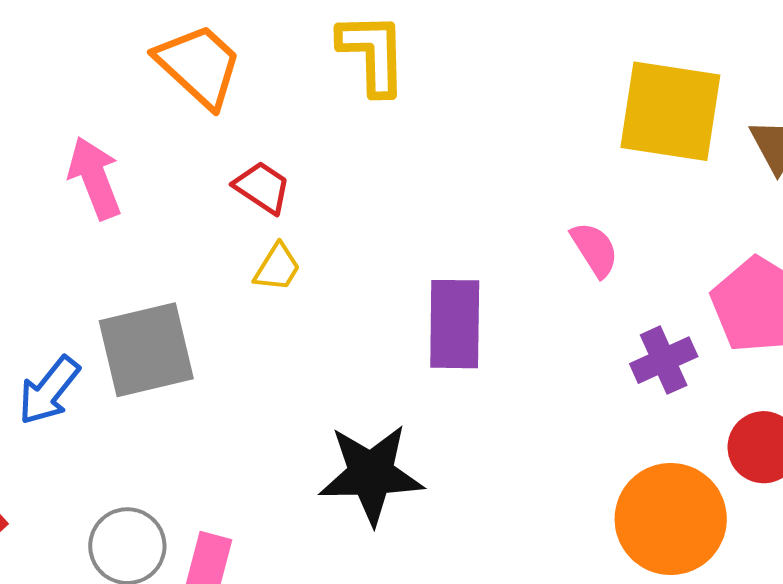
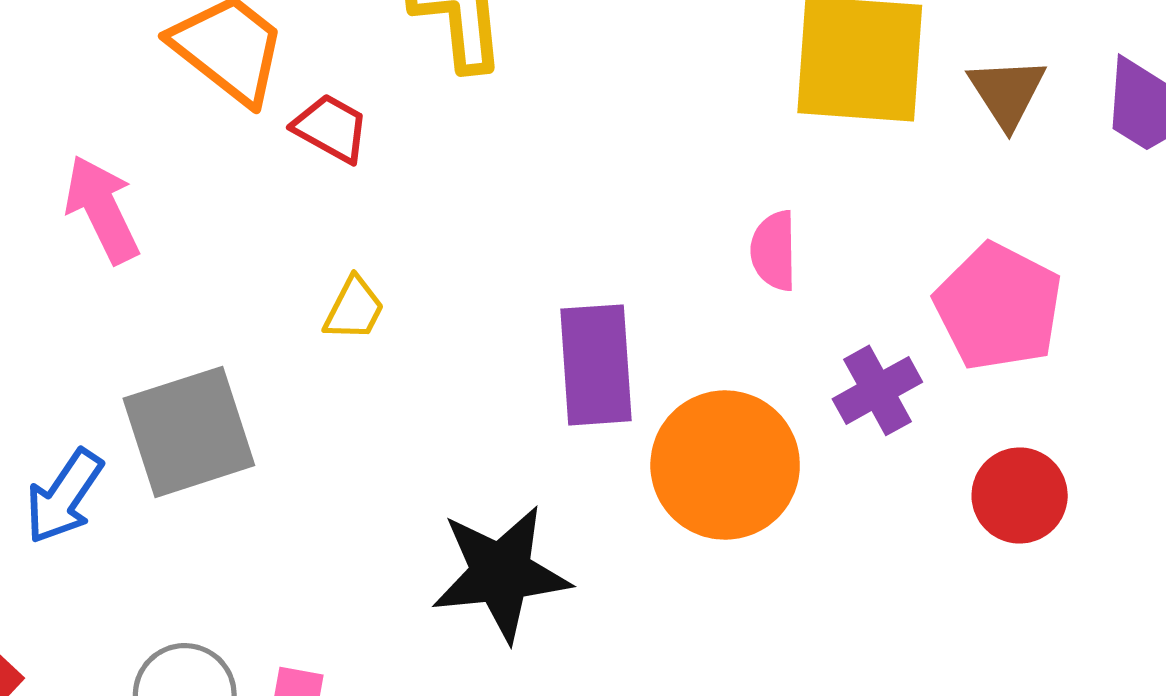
red trapezoid: (262, 187) -> (331, 128), moved
pink semicircle: (595, 249) -> (774, 251), turned -144
orange circle: (671, 519) -> (725, 465), moved

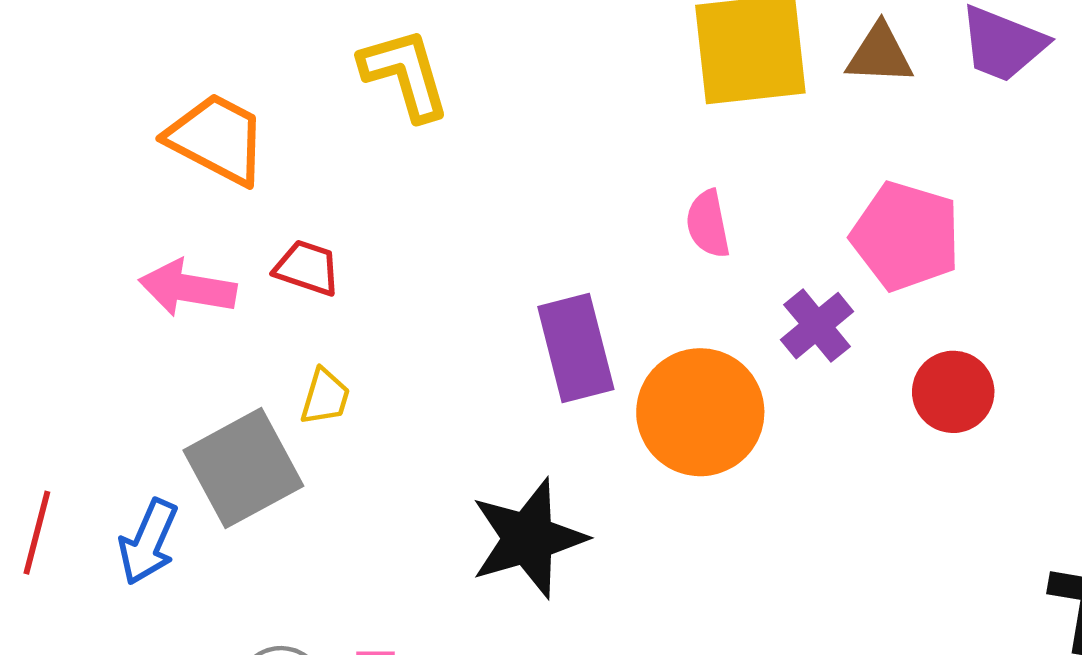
brown triangle: (1007, 92) -> (880, 54), turned -44
red trapezoid: (331, 128) -> (307, 268), moved
pink arrow: (102, 209) -> (188, 288), moved, turned -44
yellow trapezoid: (354, 309) -> (325, 397), moved

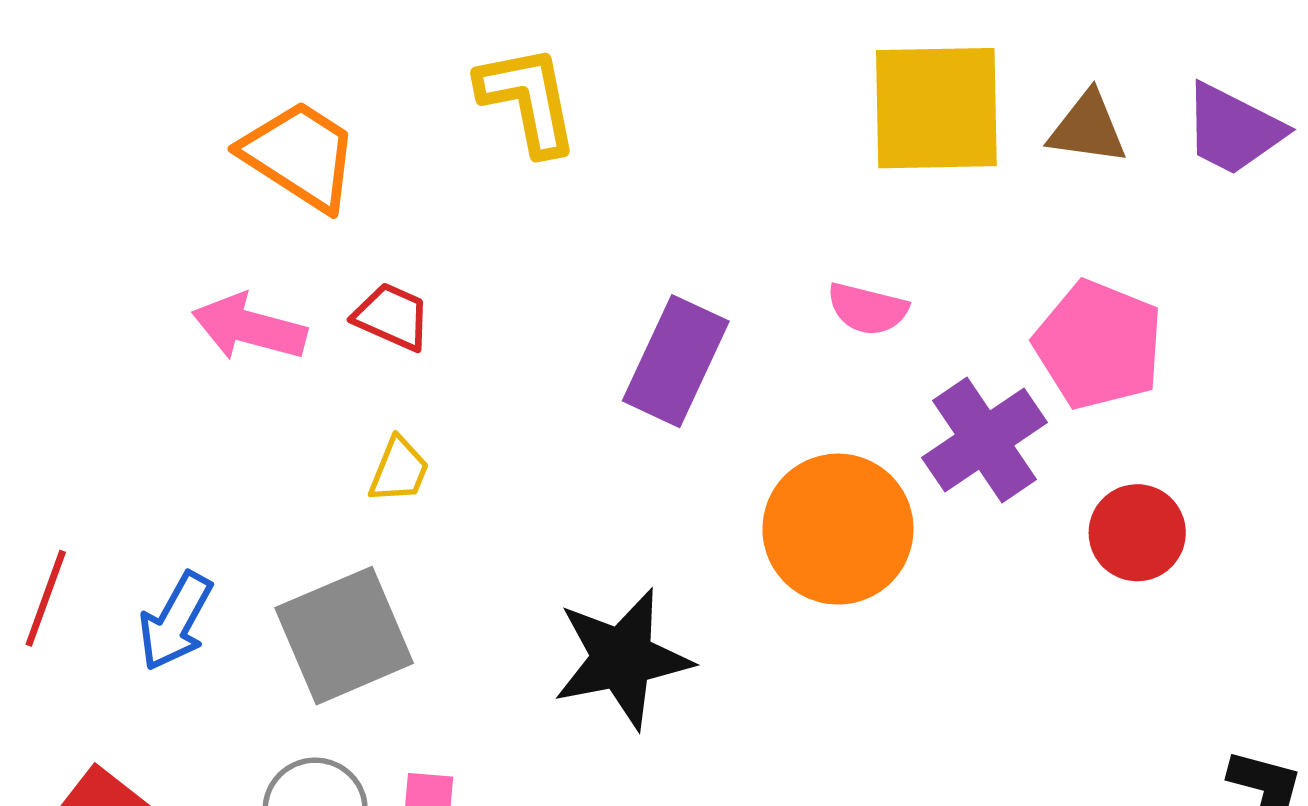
pink semicircle: (708, 224) -> (867, 309), turned -70
purple cross: (817, 326) -> (984, 440), size x1.4
purple rectangle: (576, 348) -> (676, 361), moved, turned 34
gray square: (243, 468) -> (344, 636), moved

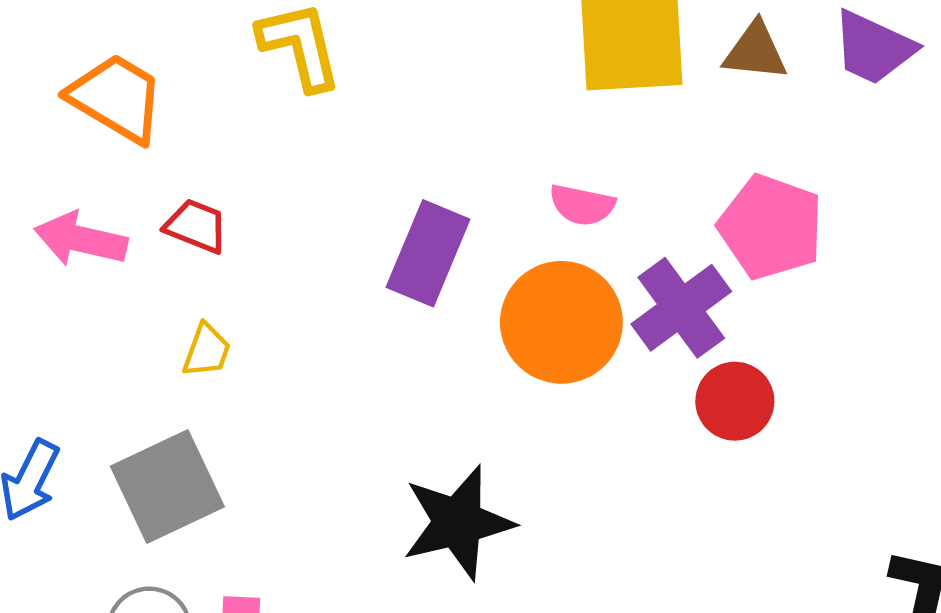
orange circle: (838, 529) -> (561, 322), moved
red circle: (1137, 533) -> (735, 401), moved
black star: (622, 659) -> (458, 522), moved

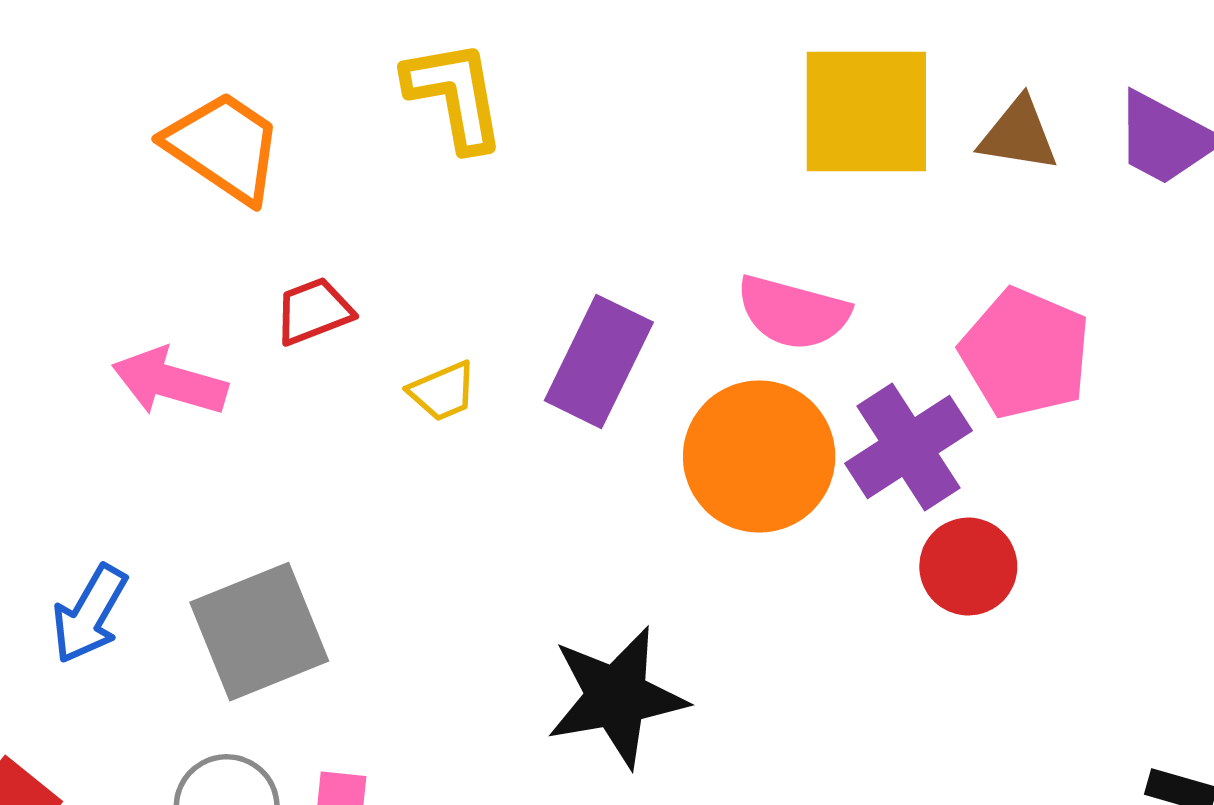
pink semicircle: (582, 205) -> (793, 313), size x1.4
red trapezoid: (196, 226) -> (314, 311), turned -46
pink arrow: (81, 239) -> (170, 382), moved
yellow trapezoid: (207, 350) -> (443, 391), moved, turned 44

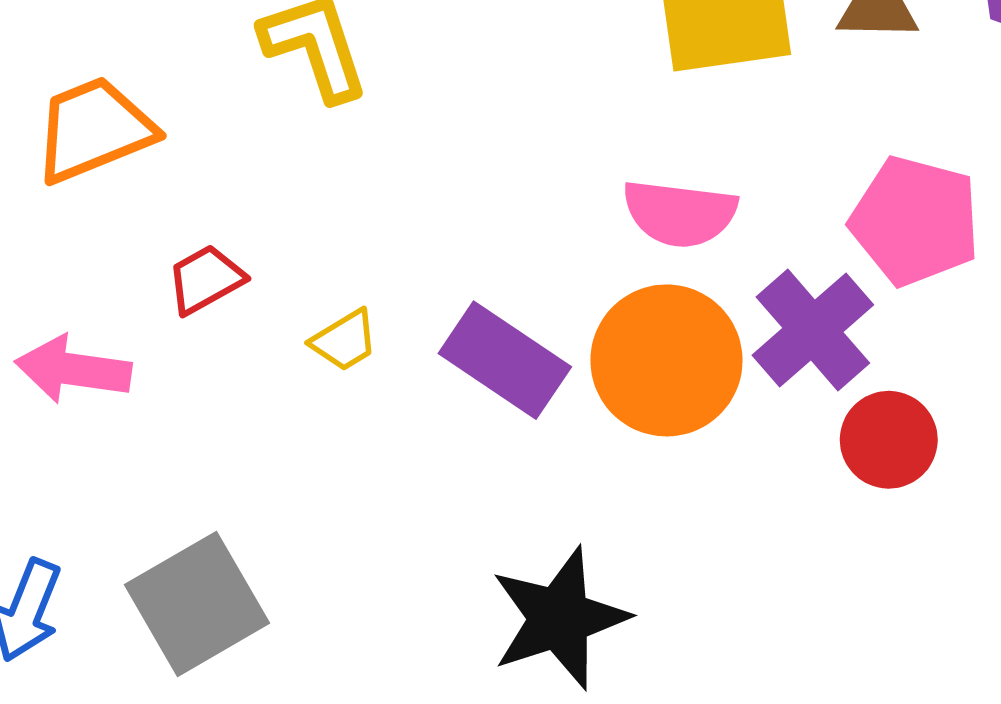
orange trapezoid: (224, 147) -> (94, 130), turned -48
purple rectangle: (599, 361) -> (505, 360), moved, turned -74

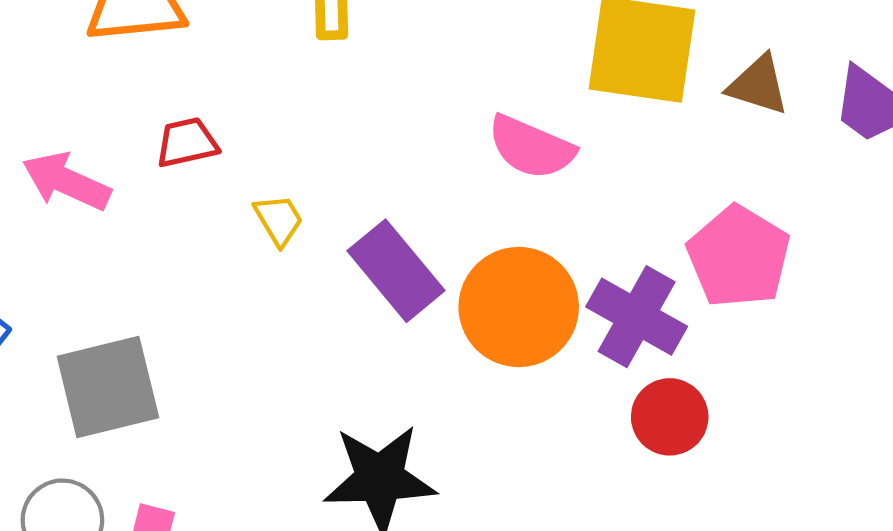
pink semicircle: (680, 213) -> (531, 147), moved
purple cross: (813, 330) -> (637, 317), turned -36
yellow trapezoid: (344, 340) -> (279, 220), turned -106

